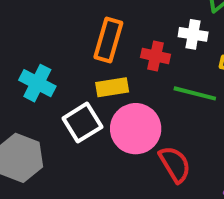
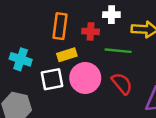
white square: (82, 123) -> (52, 79), turned 30
red semicircle: (175, 164) -> (122, 84), moved

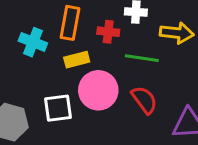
cyan cross: (21, 59) -> (33, 42), moved
white square: (52, 79) -> (58, 108), moved

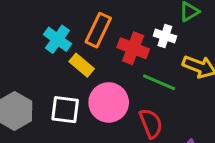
red cross: (108, 32) -> (133, 48), size x1.4
yellow rectangle: (77, 60) -> (82, 65), moved, turned 40

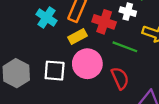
yellow rectangle: (82, 65) -> (77, 36), moved, turned -66

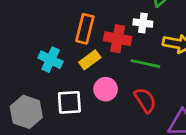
cyan cross: (47, 17) -> (51, 60), moved
pink circle: (87, 64) -> (106, 89), size x0.7

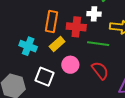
white square: (69, 102) -> (44, 77), turned 30

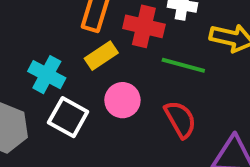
cyan cross: (28, 46) -> (47, 75), moved

